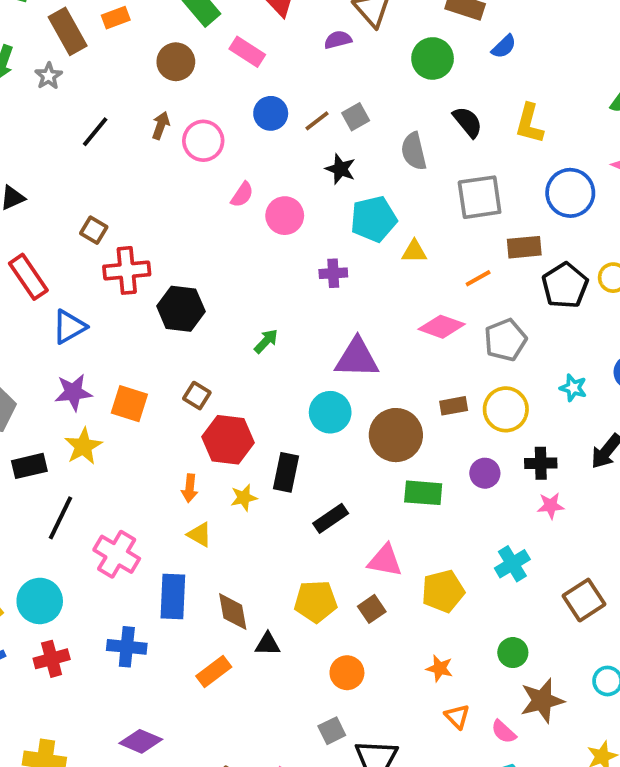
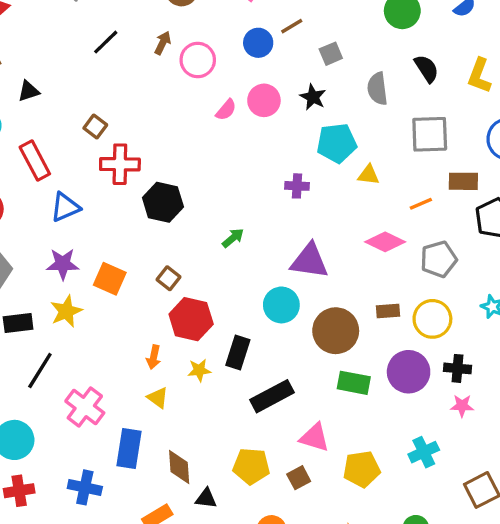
brown line: (317, 121) -> (292, 26), moved
pink circle: (285, 216) -> (264, 100), moved
purple circle: (485, 473) -> (409, 372), size x1.6
black rectangle: (331, 518) -> (272, 396), size x1.4

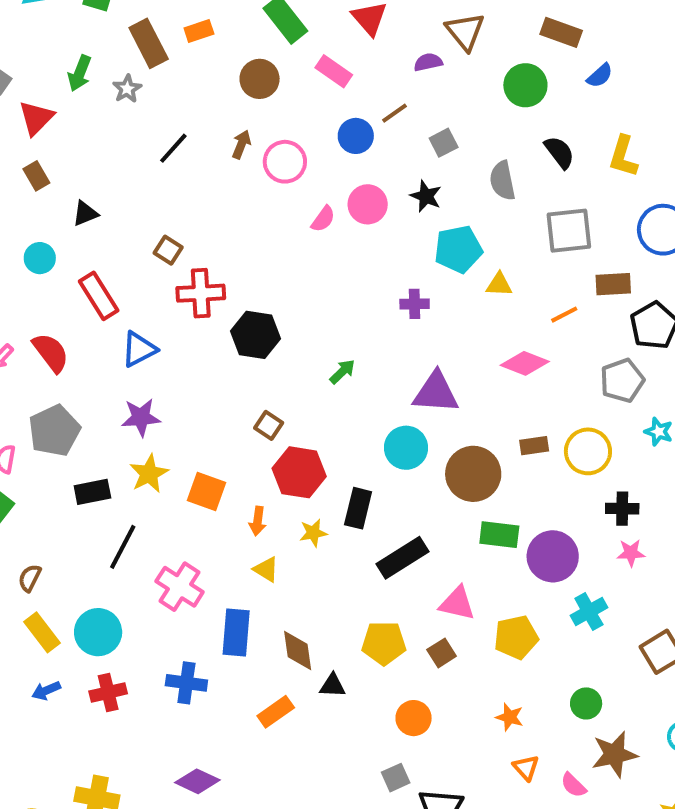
gray pentagon: (439, 259) -> (622, 380), moved
orange square: (110, 279) -> (207, 491), moved
purple circle: (409, 372) -> (553, 556), moved

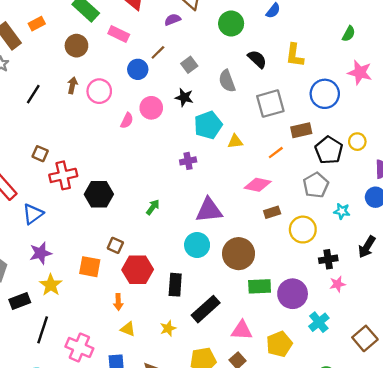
brown rectangle: (534, 446) -> (272, 212), moved
orange square: (207, 491) -> (90, 267), moved
yellow star: (313, 533) -> (168, 328), moved

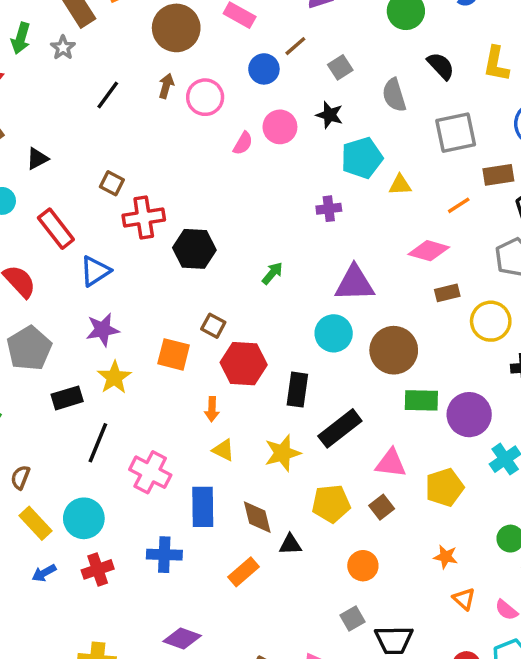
brown circle: (76, 46) -> (176, 28), size x1.4
yellow star: (168, 328) -> (283, 453), size x1.5

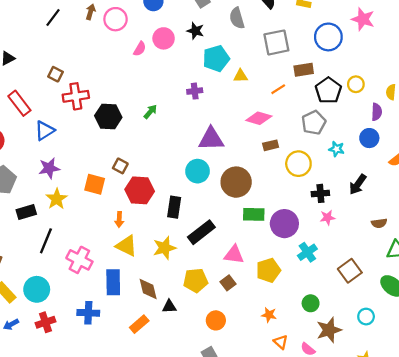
green arrow: (272, 273) -> (150, 112), moved
yellow triangle: (223, 450) -> (126, 246), size x1.5

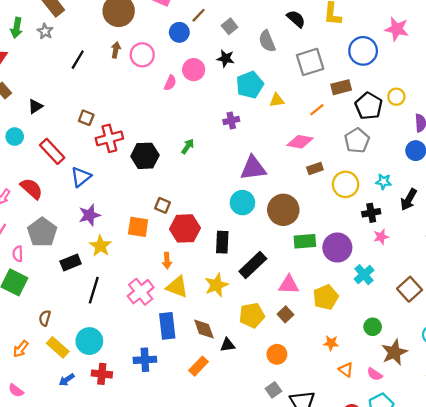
cyan star: (337, 149) -> (384, 182), moved
pink cross: (79, 260) -> (141, 292), moved, turned 30
red cross: (45, 322) -> (102, 374), turned 30

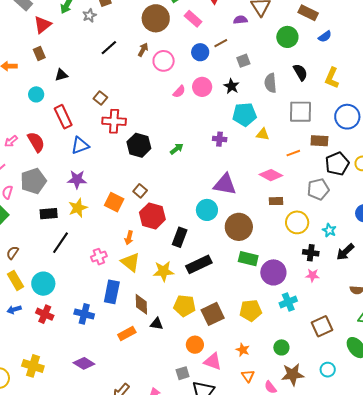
pink triangle: (289, 285) -> (213, 361), moved
pink cross: (141, 292) -> (99, 257), size x0.7
brown square: (285, 314) -> (213, 314), size x1.6

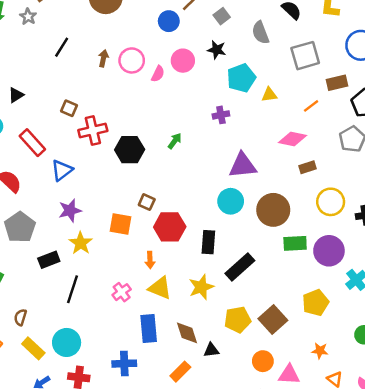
brown arrow: (143, 50) -> (103, 58), moved
pink circle: (164, 61) -> (132, 60), moved
yellow circle: (297, 222) -> (331, 202), moved

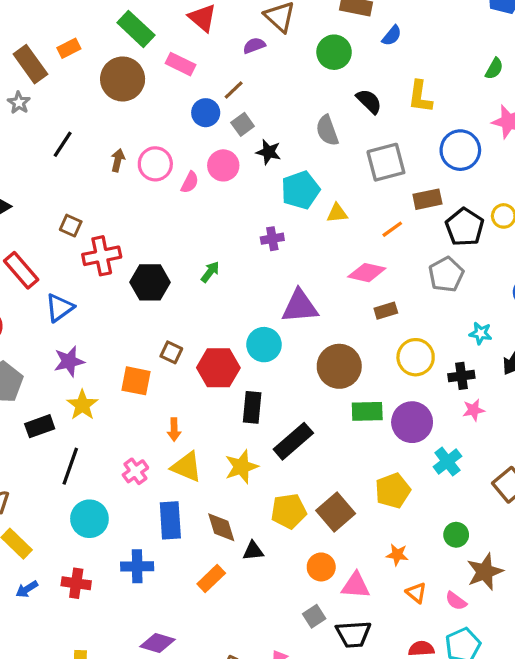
gray square: (222, 16) -> (243, 124), moved
cyan circle: (231, 201) -> (264, 345), moved
red hexagon: (170, 227) -> (218, 368), moved
cyan circle: (67, 342) -> (89, 519), moved

